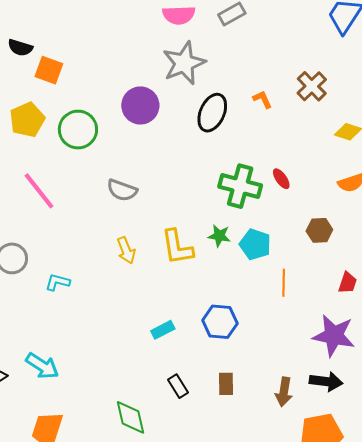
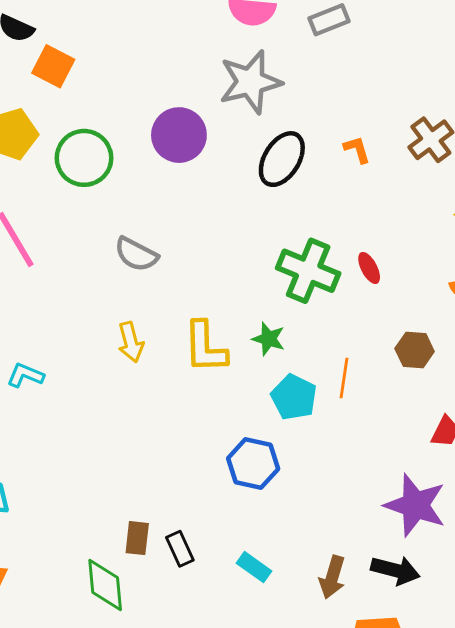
cyan pentagon: (255, 244) -> (294, 397), moved
orange line: (284, 283) -> (344, 378), moved
cyan rectangle: (163, 330) -> (254, 567), moved, turned 55
brown rectangle: (226, 384) -> (137, 538), moved

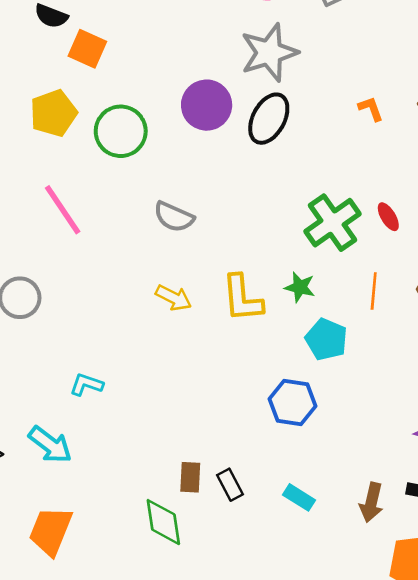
black ellipse: (282, 159) -> (269, 119), moved
green cross: (308, 271) -> (332, 223), turned 36
yellow arrow: (131, 342) -> (174, 298), turned -45
cyan L-shape: (25, 375) -> (86, 384), moved
orange line: (344, 378) -> (374, 291), moved

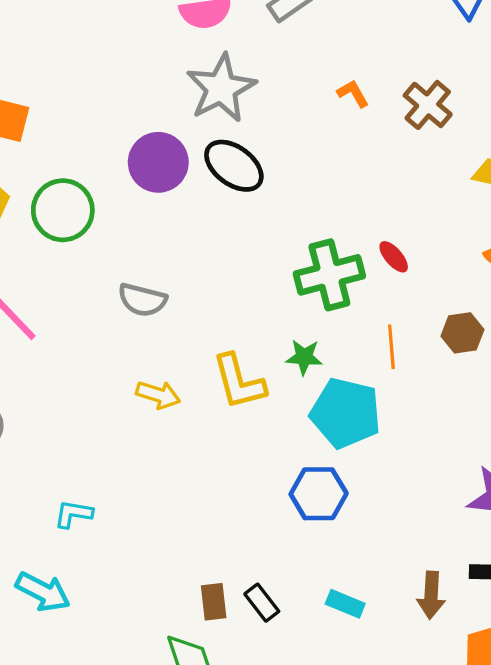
orange L-shape: (371, 109) -> (353, 93), moved
black ellipse: (269, 119) -> (234, 166), turned -72
green cross: (332, 223) -> (329, 275), turned 30
cyan pentagon: (326, 339) -> (346, 413), size x1.4

